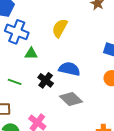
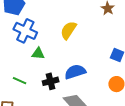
blue semicircle: (69, 69) -> (75, 72), turned -35
black cross: (46, 80) -> (51, 81), turned 35

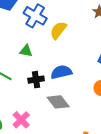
blue cross: (25, 31) -> (35, 16), moved

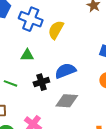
gray diamond: (58, 102) -> (67, 101), turned -40

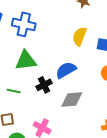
yellow semicircle: (56, 30) -> (80, 36), moved
green triangle: (27, 55) -> (26, 61), size x1.6

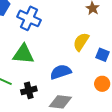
black cross: (44, 85) -> (29, 90), moved

